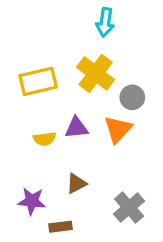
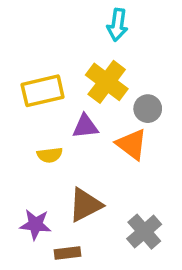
purple triangle: (76, 128) -> (85, 126), moved
orange triangle: (118, 129) -> (132, 144), turned -36
brown triangle: (76, 184) -> (85, 205), size x1.5

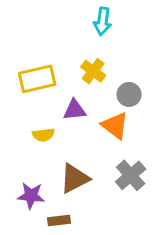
yellow cross: (107, 82) -> (93, 71), size x0.7
gray cross: (144, 232) -> (131, 175), moved

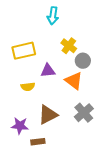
cyan arrow: (103, 21) -> (53, 16), moved
yellow cross: (93, 71) -> (69, 46), moved

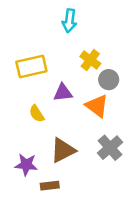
yellow semicircle: (28, 87) -> (37, 114), turned 64

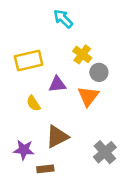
cyan arrow: (69, 21) -> (63, 19), turned 126
orange triangle: (97, 106) -> (88, 96), turned 30
gray cross: (110, 148) -> (105, 152), moved

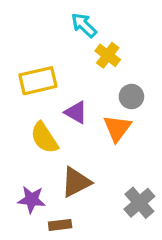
yellow cross: (82, 54) -> (108, 55), moved
purple triangle: (57, 84) -> (76, 112), turned 36
yellow semicircle: (33, 103) -> (44, 138), size x1.5

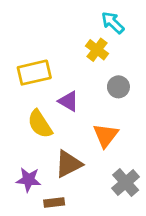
cyan arrow: (84, 25) -> (113, 23), moved
orange triangle: (117, 128) -> (106, 135), moved

